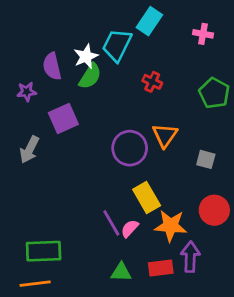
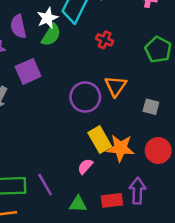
purple line: (111, 223) -> (45, 185), moved
orange star: (171, 226) -> (120, 148), moved

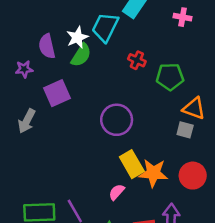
green pentagon: (158, 50) -> (170, 77), moved, turned -30
orange triangle: (116, 86) -> (194, 108), moved, turned -45

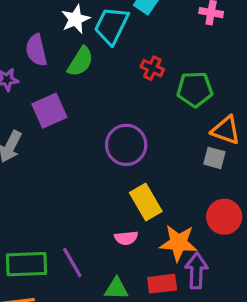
white star: (77, 37) -> (76, 19), moved
orange star: (153, 173) -> (178, 243), moved
pink semicircle: (117, 192) -> (126, 238), turned -138

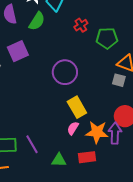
red cross: (152, 68) -> (81, 25), turned 32
pink semicircle: (126, 238) -> (73, 128), moved, turned 128
purple arrow: (196, 271) -> (115, 133), moved

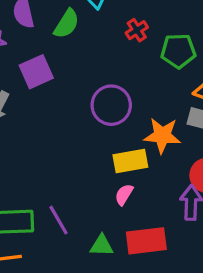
yellow rectangle: (77, 107) -> (130, 161), turned -70
orange star: (97, 132) -> (162, 135), moved
red rectangle: (87, 157) -> (146, 241), size x1.4

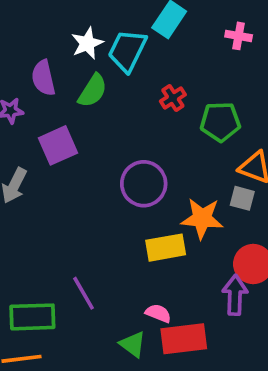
pink semicircle: (124, 195) -> (158, 313), moved, turned 80
purple line: (59, 220) -> (84, 293), moved
green triangle: (102, 246) -> (133, 344), turned 35

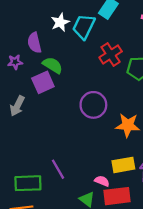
green semicircle: (93, 91) -> (53, 65), moved, turned -90
red cross: (173, 98) -> (111, 54), size x1.5
yellow rectangle: (166, 248) -> (123, 165), moved

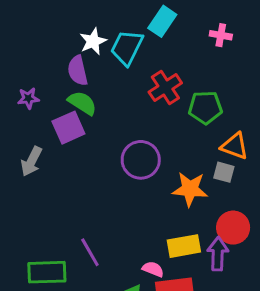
purple semicircle: (34, 43) -> (78, 71), moved

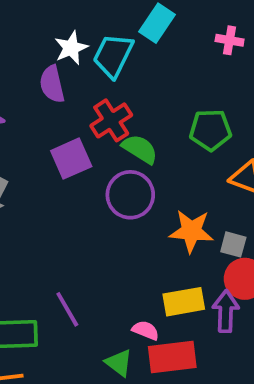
red cross: (165, 87) -> (111, 120), moved
green semicircle: (82, 103) -> (140, 149), moved
purple square: (68, 128) -> (71, 159), moved
gray square: (224, 172) -> (233, 244), moved

